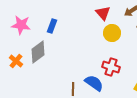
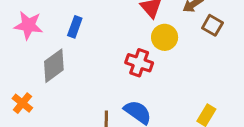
orange cross: (16, 61) -> (22, 103), moved
red cross: (111, 67) -> (139, 63), moved

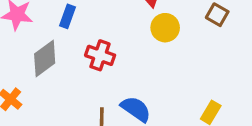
red cross: (139, 63) -> (100, 55), moved

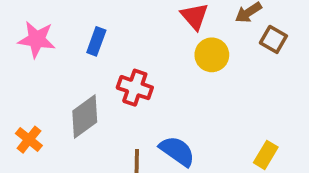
gray diamond: (45, 59) -> (85, 116), moved

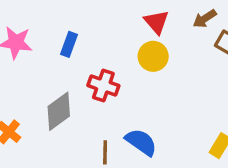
yellow circle: (212, 55) -> (153, 56), moved

